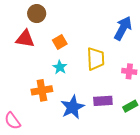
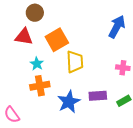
orange square: (60, 42) -> (57, 40), size x1.6
yellow trapezoid: (96, 59) -> (75, 62), moved
cyan star: (60, 67) -> (37, 64), moved

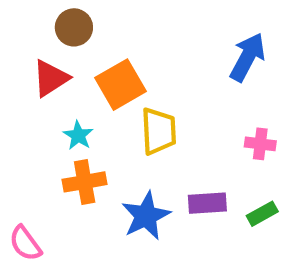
red triangle: (24, 37) -> (51, 78), turned -42

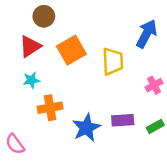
yellow trapezoid: (159, 131) -> (113, 61), moved
cyan star: (78, 135) -> (31, 80), moved, turned 30
pink cross: (260, 144) -> (154, 85), turned -36

